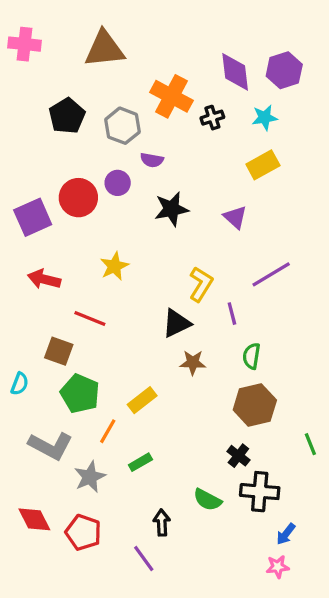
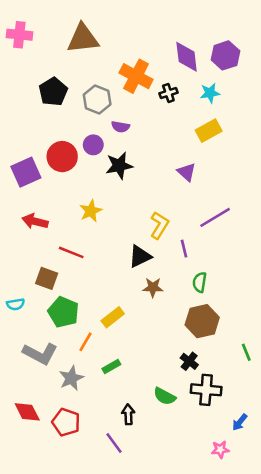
black star: (171, 209) -> (119, 166), moved
cyan semicircle: (20, 384) -> (16, 304), turned 60
blue arrow: (286, 534) -> (240, 422), moved

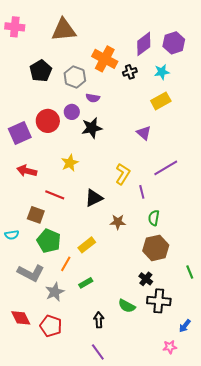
purple diamond: (187, 57) -> (144, 44), turned 60
black triangle: (140, 256) -> (94, 198), moved
purple line: (114, 443) -> (98, 352), moved

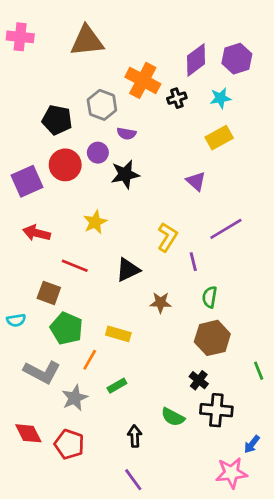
black pentagon: (41, 71) -> (57, 120), moved, turned -30
yellow rectangle: (87, 245) -> (118, 334), turned 54
pink star: (170, 347) -> (231, 473), size x1.6

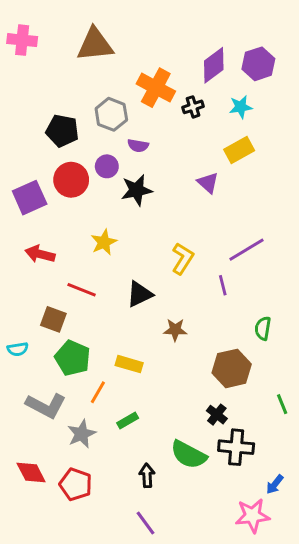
purple triangle: (196, 181) -> (208, 183), moved
purple line: (193, 262) -> (223, 285), moved
green semicircle: (210, 297) -> (263, 328), moved
green semicircle: (173, 417) -> (189, 455), size x1.4

